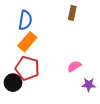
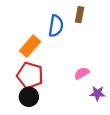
blue semicircle: (25, 20) -> (56, 26), moved
black circle: (13, 83) -> (29, 97), moved

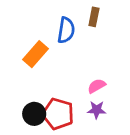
red pentagon: (30, 75) -> (58, 114), moved
purple star: (98, 93) -> (97, 110), moved

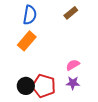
brown rectangle: (94, 17) -> (71, 13), turned 40
blue semicircle: (66, 30) -> (30, 15), moved

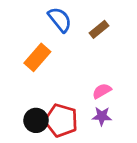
brown rectangle: (71, 13) -> (99, 29), moved
blue semicircle: (30, 15) -> (60, 20), moved, turned -48

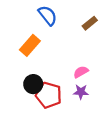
brown rectangle: (99, 29) -> (90, 23), moved
black circle: (36, 120) -> (33, 84), moved

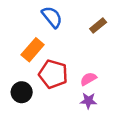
black circle: (33, 84) -> (22, 92), moved
red pentagon: (49, 95) -> (53, 74), moved

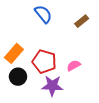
orange rectangle: (33, 50) -> (14, 53), moved
purple star: (88, 101) -> (52, 86), moved, size x1.5

